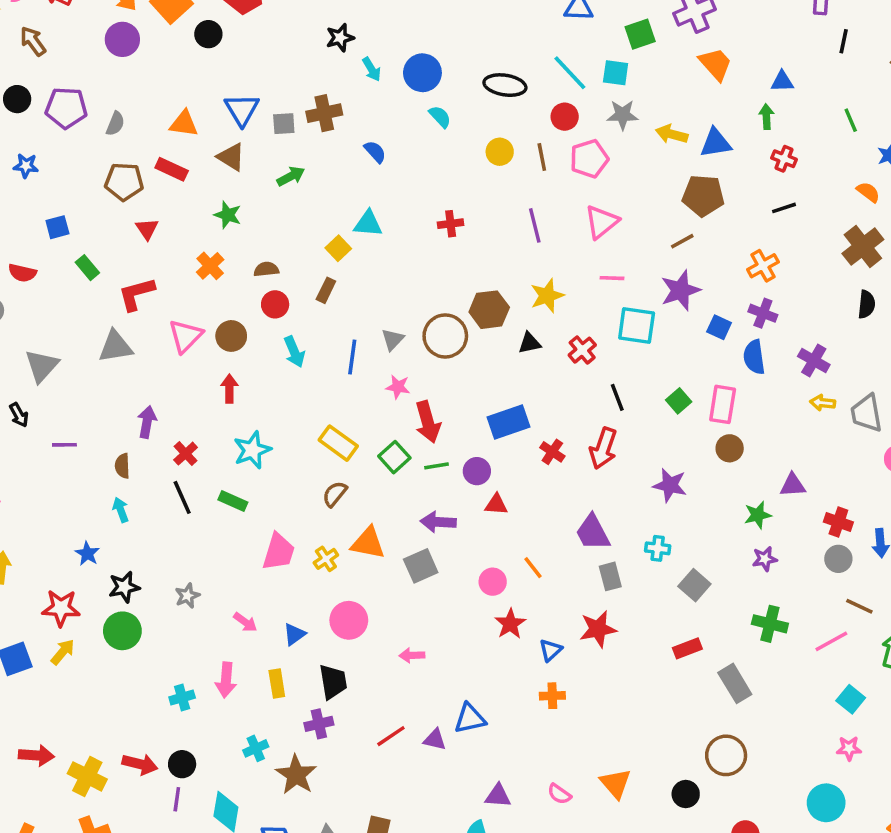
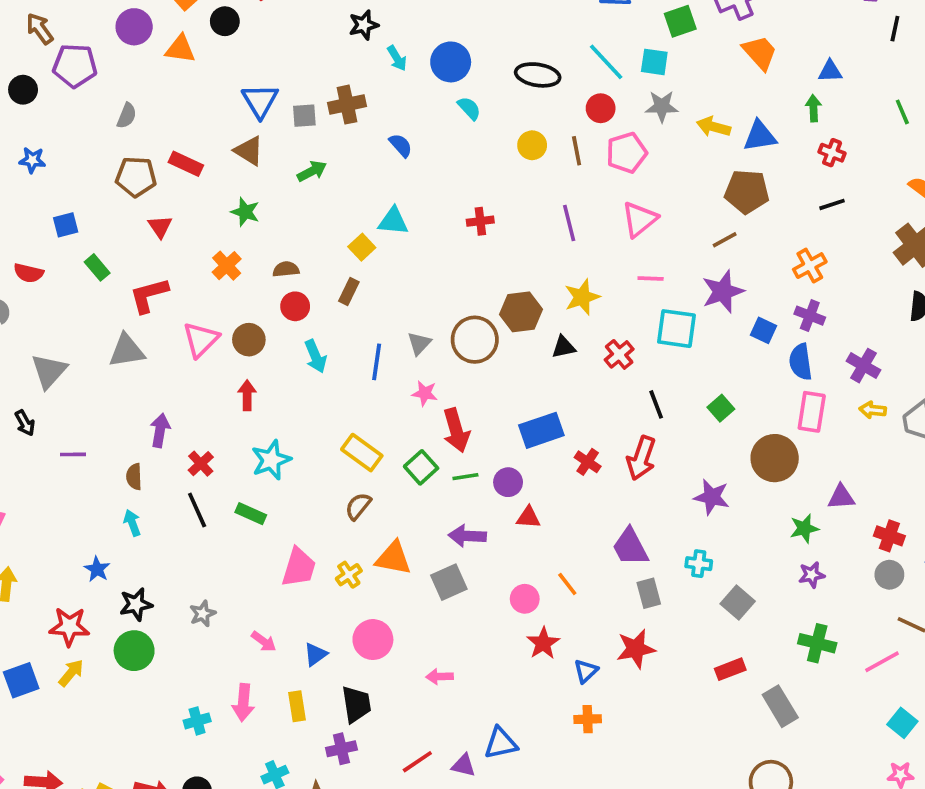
purple pentagon: (66, 108) -> (75, 66), moved
orange triangle: (184, 124) -> (180, 49), moved
pink rectangle: (723, 404) -> (812, 412), moved
brown circle: (730, 448) -> (775, 458), size x1.6

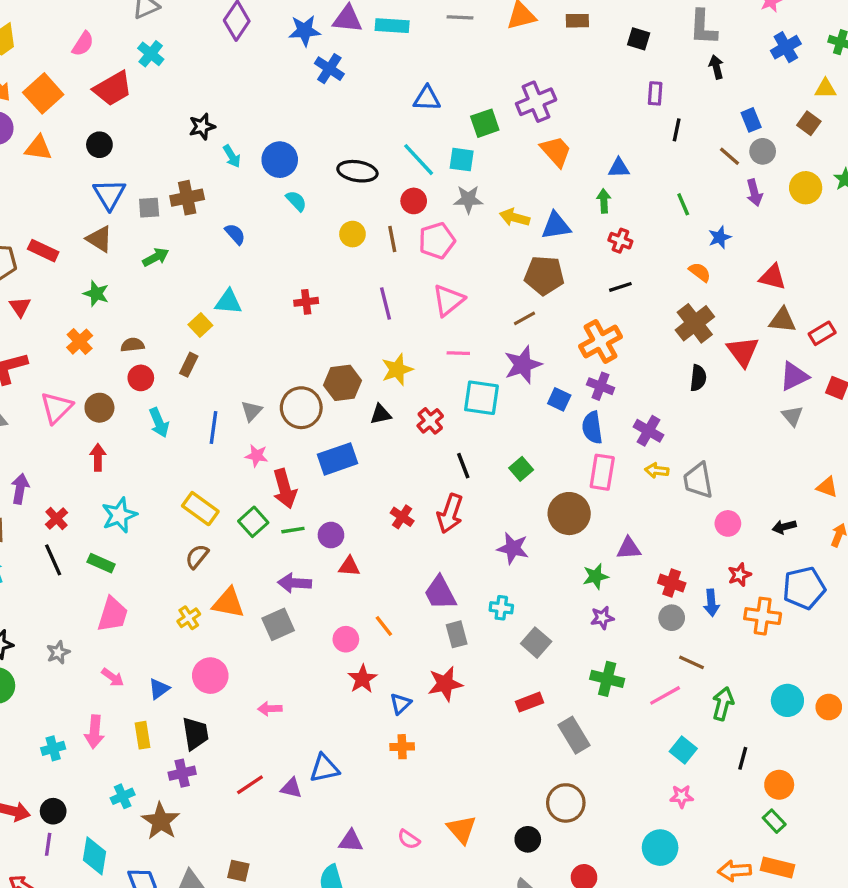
black circle: (225, 21) -> (99, 145), moved
orange cross: (810, 266) -> (601, 342), size x1.4
blue rectangle: (541, 430) -> (338, 459), moved
pink trapezoid: (299, 567) -> (113, 614), moved

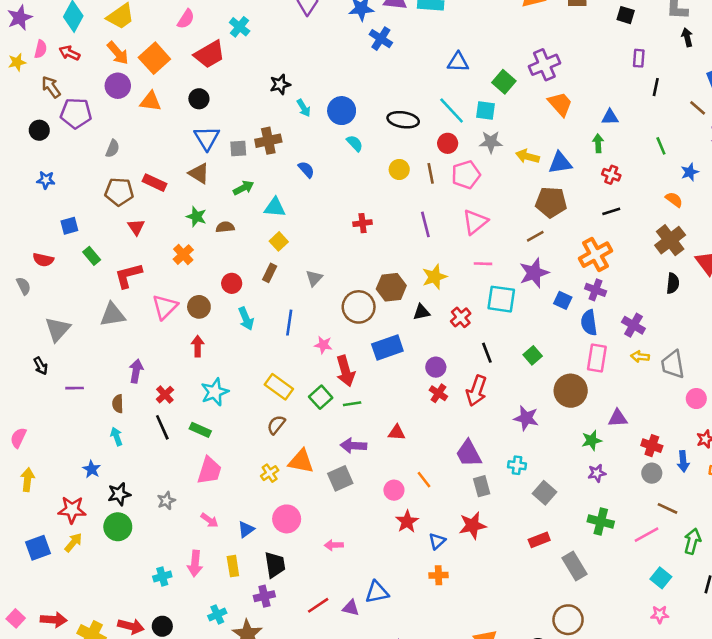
green square: (485, 123) -> (504, 82), turned -30
cyan triangle: (228, 302) -> (275, 207), moved
brown semicircle: (133, 345) -> (225, 227), moved
gray triangle: (252, 411) -> (314, 278), moved
purple circle: (331, 535) -> (436, 367), moved

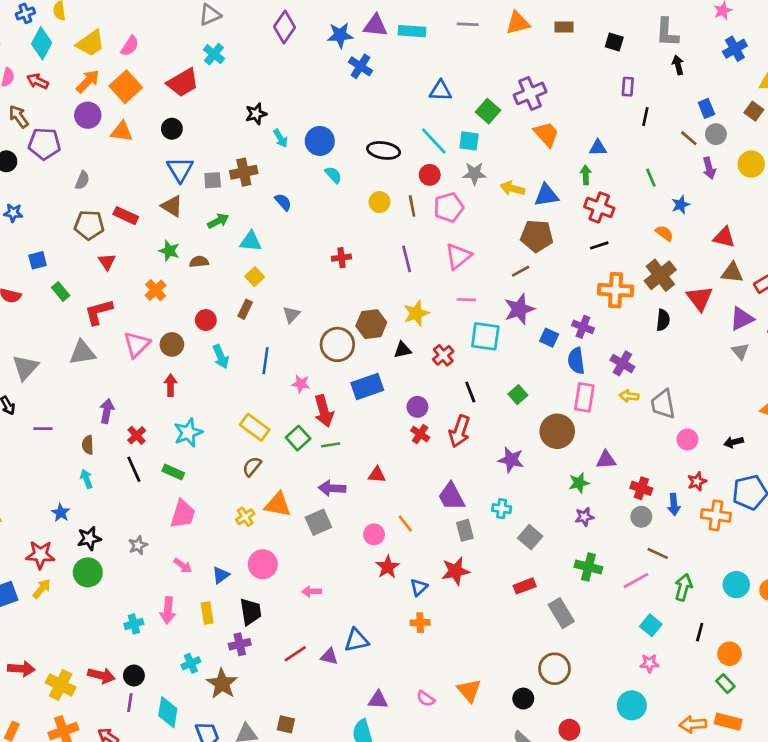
pink semicircle: (186, 19) -> (130, 46), moved
orange arrow: (118, 53) -> (88, 81), turned -95
red cross: (611, 175) -> (599, 207), size x1.5
orange cross: (596, 255) -> (616, 290), moved, turned 32

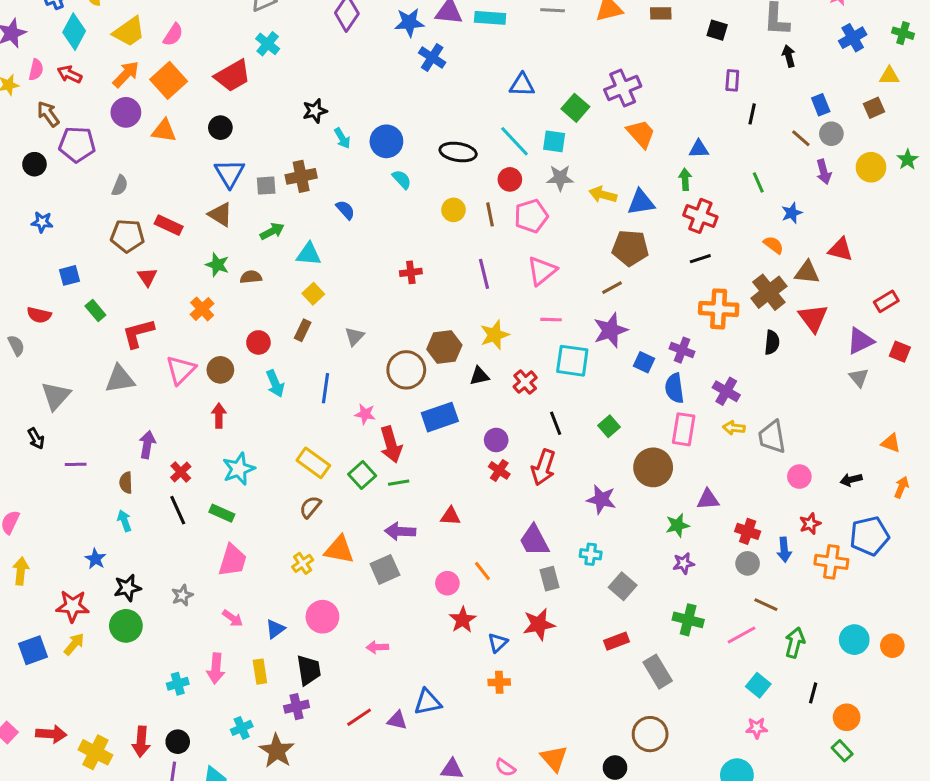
brown square: (754, 111) -> (874, 108), turned 30
brown triangle: (732, 273) -> (807, 272), moved
red arrow: (101, 675) -> (141, 742), turned 80

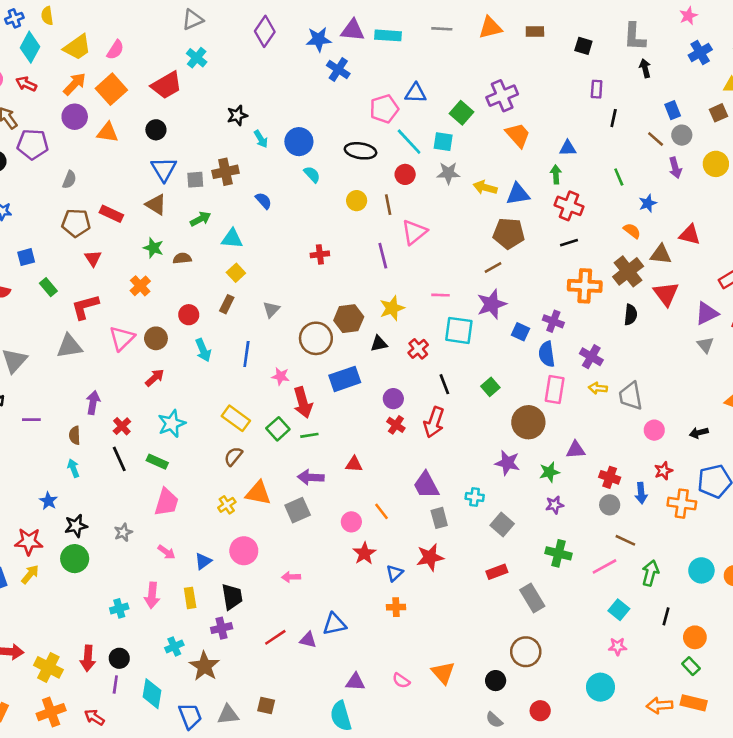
pink pentagon: (531, 216) -> (384, 109), moved
pink triangle: (542, 271) -> (414, 232), moved
red arrow: (219, 416) -> (155, 378), turned 48
purple star: (601, 499) -> (507, 463), moved

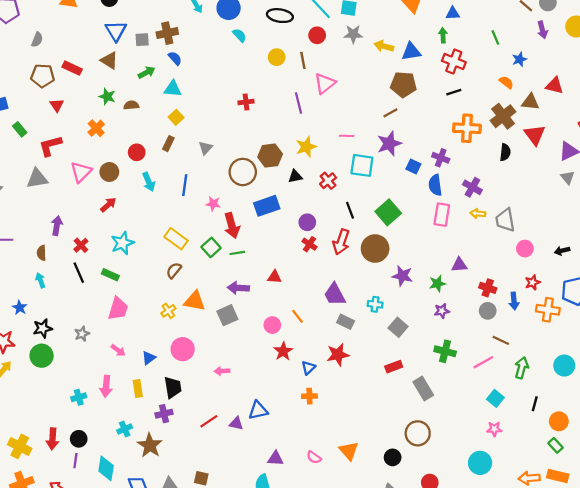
blue semicircle: (263, 201) -> (175, 58), moved
green square: (490, 387) -> (388, 212), size x1.6
brown circle: (528, 422) -> (375, 249), moved
gray rectangle: (439, 518) -> (346, 322), turned -49

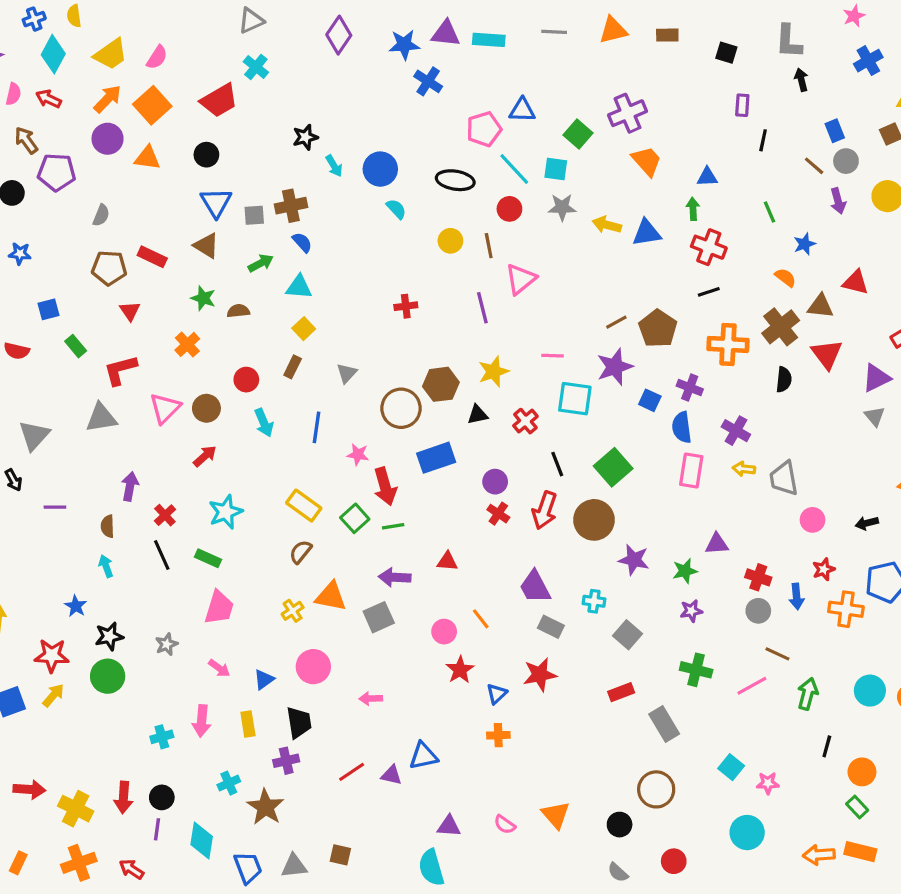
brown pentagon: (404, 84) -> (658, 329), moved, turned 30
cyan square: (495, 398) -> (731, 767), moved

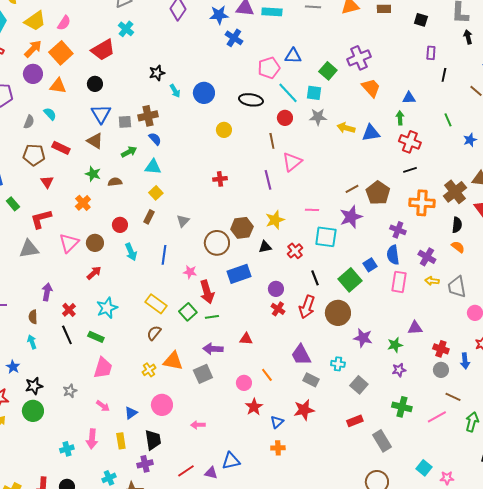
cyan semicircle: (396, 209) -> (50, 114), moved
yellow circle: (450, 241) -> (224, 130), moved
orange semicircle: (785, 277) -> (458, 247), moved
blue square: (650, 400) -> (370, 265), moved, turned 32

